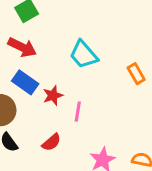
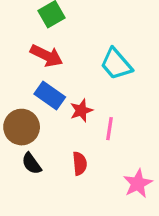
red semicircle: (51, 142) -> (80, 164), turned -54

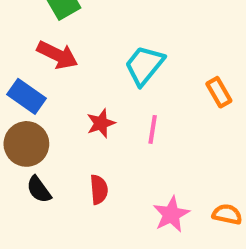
cyan trapezoid: (116, 64) -> (144, 65), turned 80
blue rectangle: (50, 96) -> (26, 96), moved
pink line: (110, 129) -> (153, 129), moved

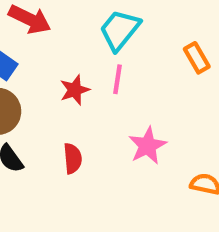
pink line: (153, 129) -> (118, 79), moved
pink star: (171, 214) -> (147, 146), moved

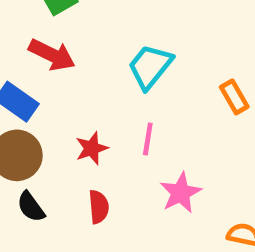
pink line: (118, 79) -> (148, 139), moved
red star: (75, 90) -> (92, 148), moved

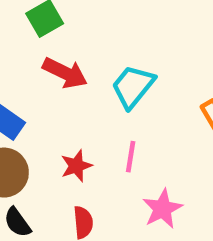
red arrow: (52, 55) -> (65, 73), moved

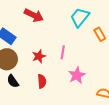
cyan trapezoid: (133, 86) -> (80, 17), moved

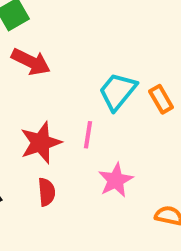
cyan trapezoid: (80, 17) -> (118, 91), moved
red star: (39, 56) -> (41, 143), size x1.5

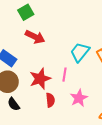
red semicircle: (47, 192) -> (50, 100), moved

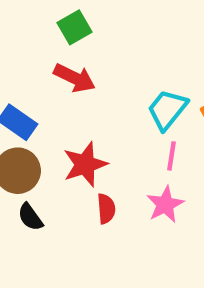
green square: (26, 12) -> (75, 27), moved
pink line: (65, 75) -> (172, 156), moved

